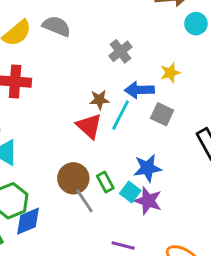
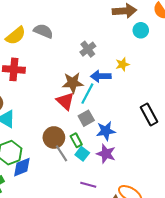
brown star: (99, 100) -> (73, 83), size x1.5
gray square: (162, 114) -> (86, 118), moved, turned 35
cyan square: (130, 192) -> (82, 154), moved

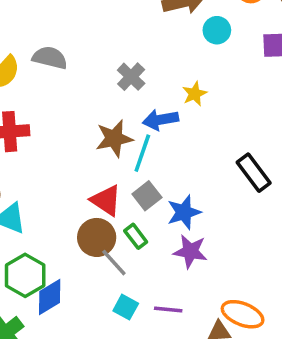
red triangle: (65, 101) -> (106, 200), moved
cyan square: (82, 154) -> (126, 307), moved

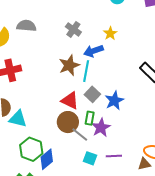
green rectangle: (136, 236) -> (90, 118), turned 56
purple star: (190, 251) -> (101, 128), moved, turned -30

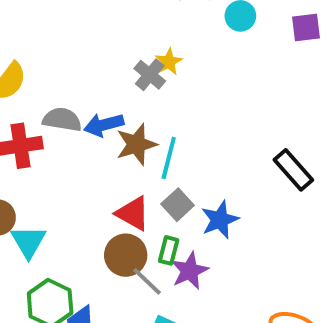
gray semicircle: (26, 26) -> (62, 120), moved
yellow star: (110, 33) -> (169, 62), moved
blue arrow: (93, 51) -> (104, 125), moved
cyan triangle: (18, 119) -> (28, 242), turned 42

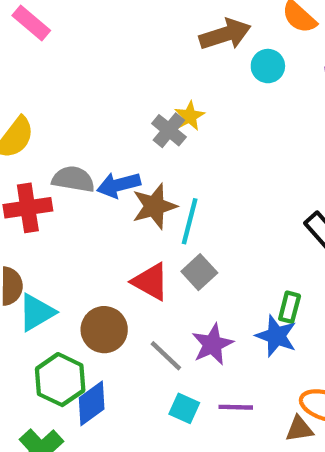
blue star: (220, 220) -> (276, 336), moved, turned -30
cyan triangle: (28, 242) -> (37, 312), turned 30
green rectangle: (169, 250) -> (290, 307), moved
brown circle: (126, 255) -> (104, 330), moved

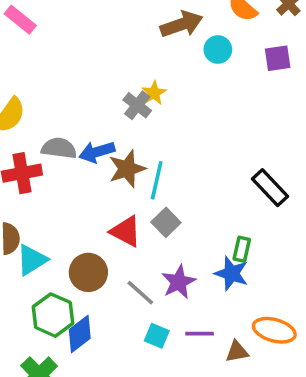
brown triangle: (299, 429) -> (237, 352), moved

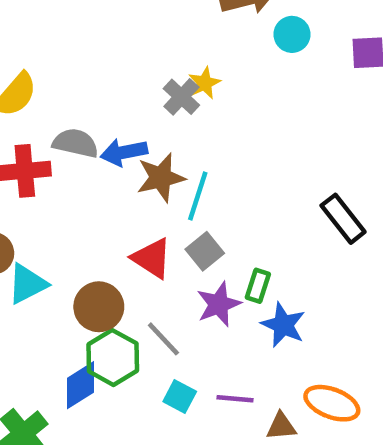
green rectangle: (242, 249) -> (258, 286), moved
purple star: (179, 282) -> (219, 304), moved
green hexagon: (53, 315) -> (113, 357), moved

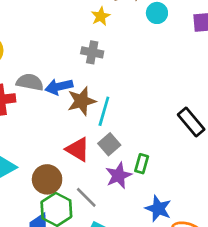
yellow star: (204, 83) -> (101, 16), moved
gray cross: (181, 97) -> (92, 52), turned -30
blue star: (283, 325) -> (158, 209), moved

